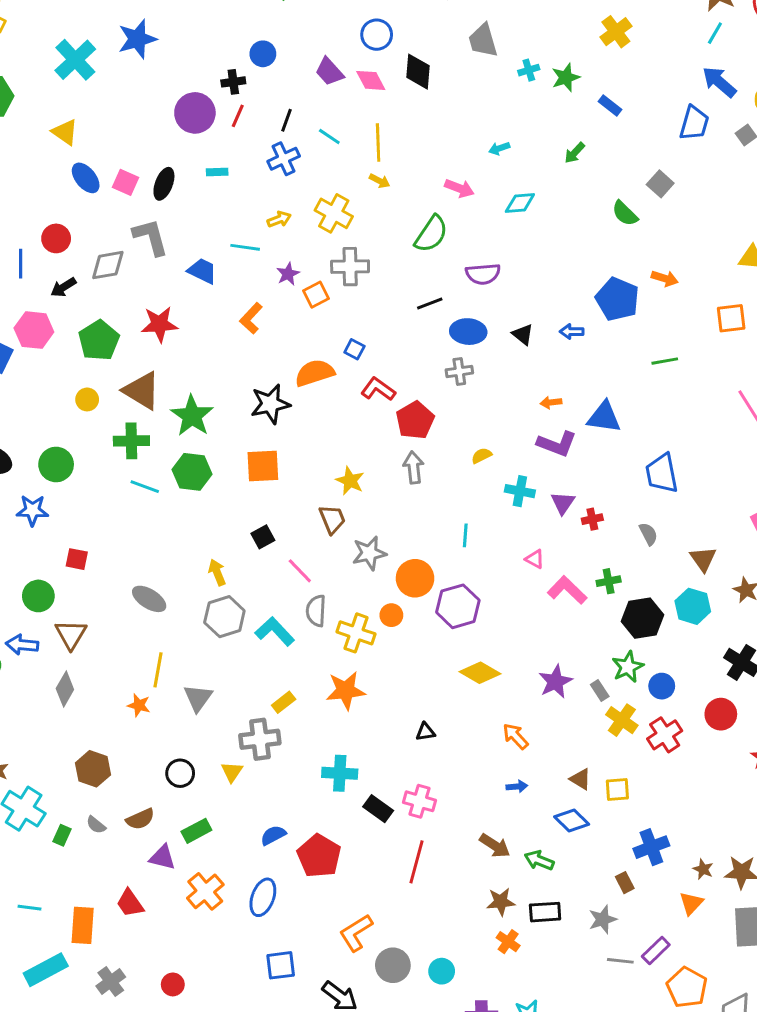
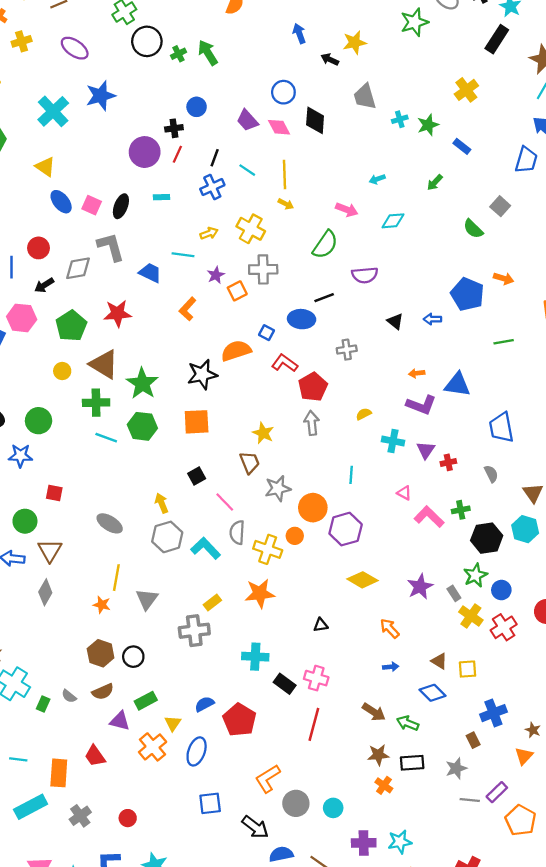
blue ellipse: (468, 332) -> (302, 319), moved
brown hexagon: (93, 769) -> (101, 653), moved
yellow triangle: (232, 772) -> (173, 723), moved

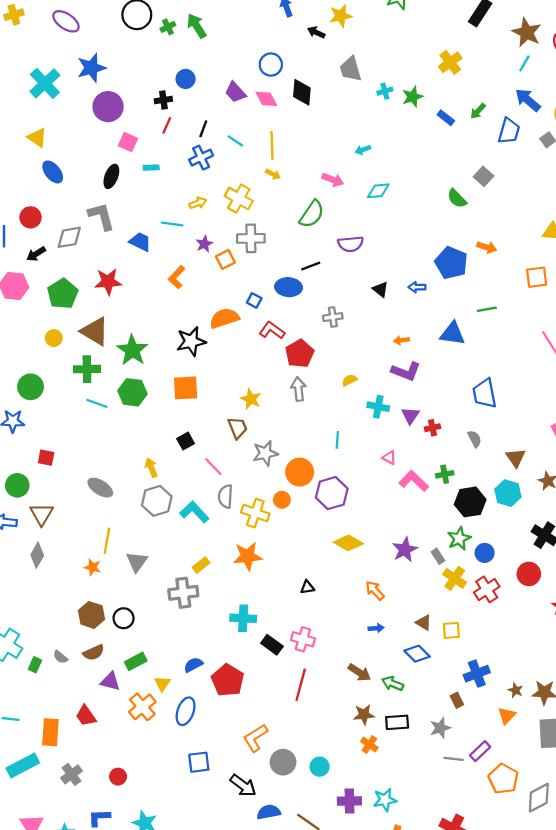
purple circle: (145, 152) -> (108, 107), moved
green arrow: (435, 182) -> (478, 111), moved
pink square: (92, 205) -> (128, 142), moved
blue triangle: (457, 385) -> (452, 334), moved

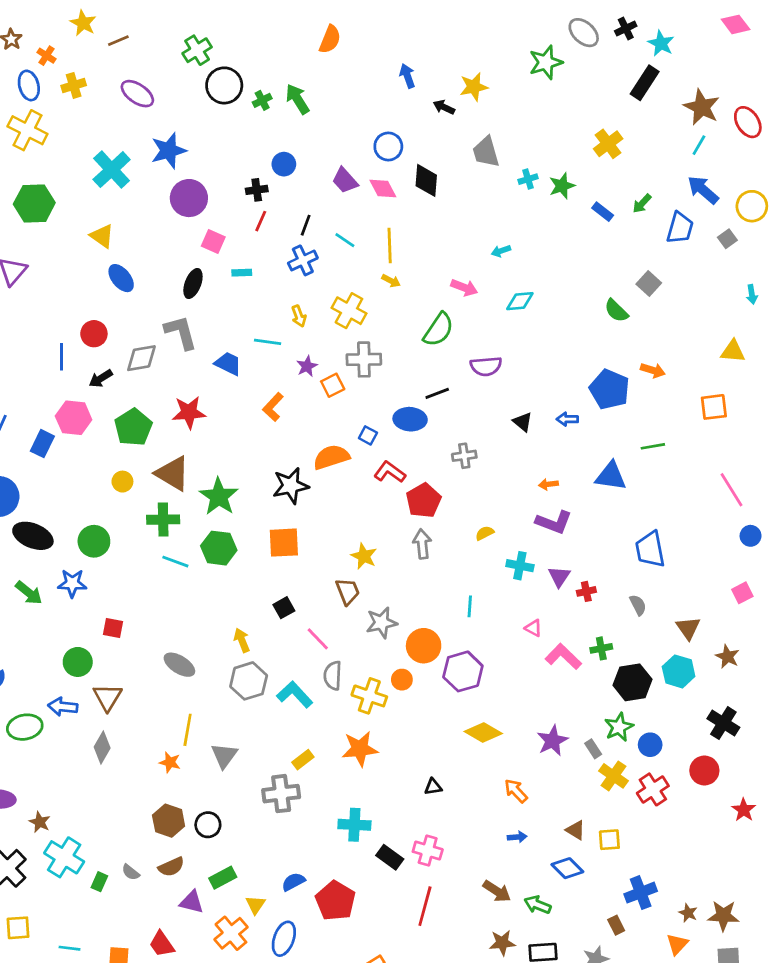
yellow arrow: (198, 203) -> (299, 316), turned 91

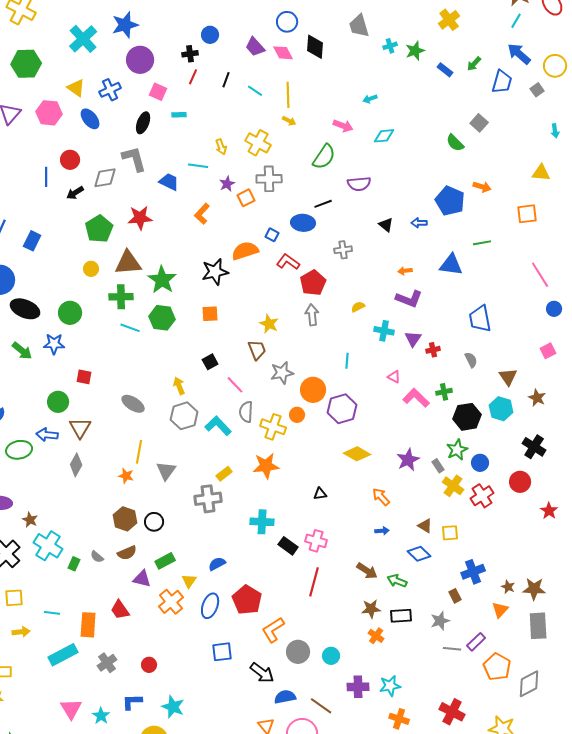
blue cross: (303, 260) -> (110, 90), moved
pink hexagon: (74, 418) -> (49, 113), moved
brown triangle: (173, 473) -> (128, 263), turned -36
orange square: (284, 543) -> (210, 314), size x0.7
red pentagon: (335, 901) -> (247, 600), moved

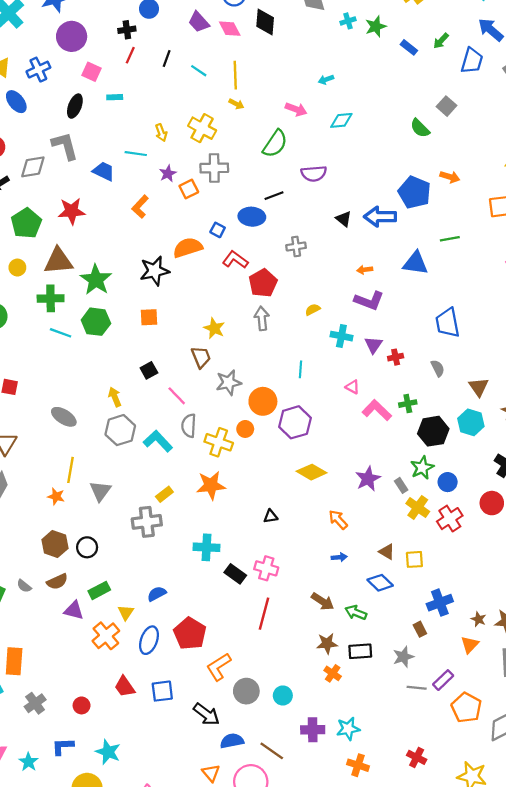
blue arrow: (419, 223) -> (380, 217), size x1.8
red trapezoid: (120, 610) -> (125, 687), moved
red cross: (452, 712) -> (417, 757), size x0.7

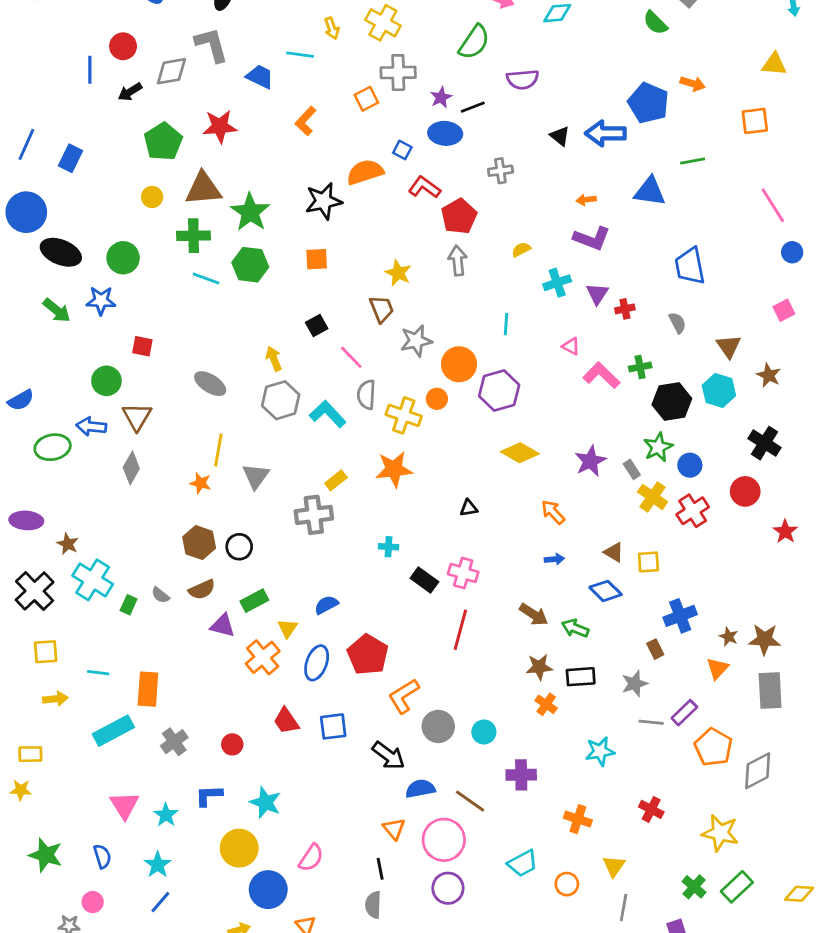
purple star: (168, 174) -> (441, 97), moved
cyan cross: (341, 336) -> (557, 283), turned -30
cyan cross: (206, 547) -> (388, 547), size x0.6
cyan star: (348, 729) -> (600, 751), moved

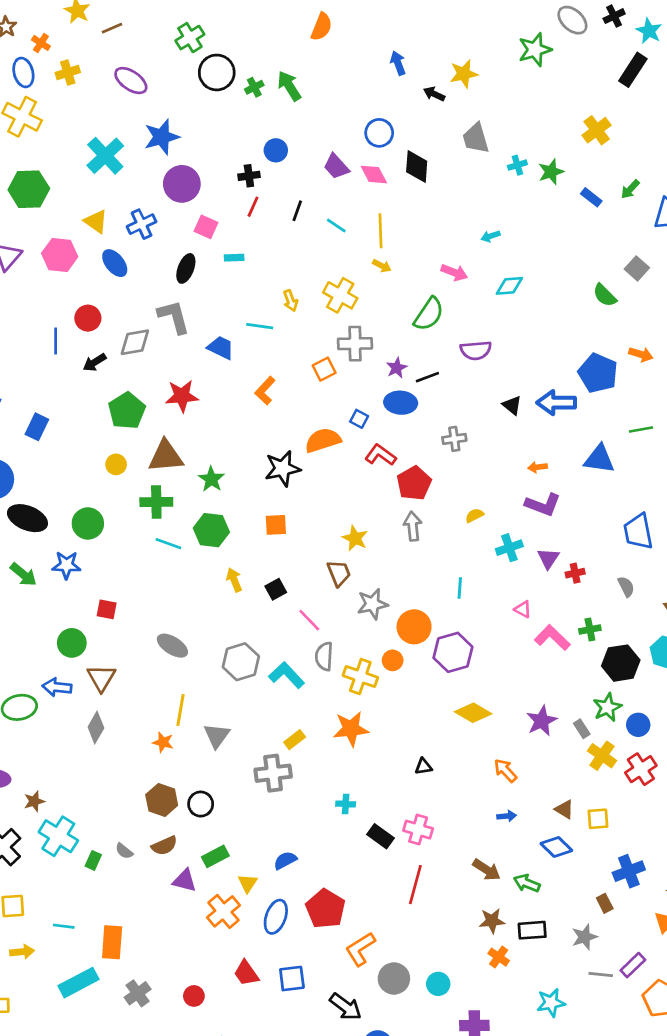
green star: (250, 212) -> (211, 479), size x0.7
yellow arrow: (274, 359) -> (234, 580), moved
brown star: (68, 544) -> (34, 801), turned 30

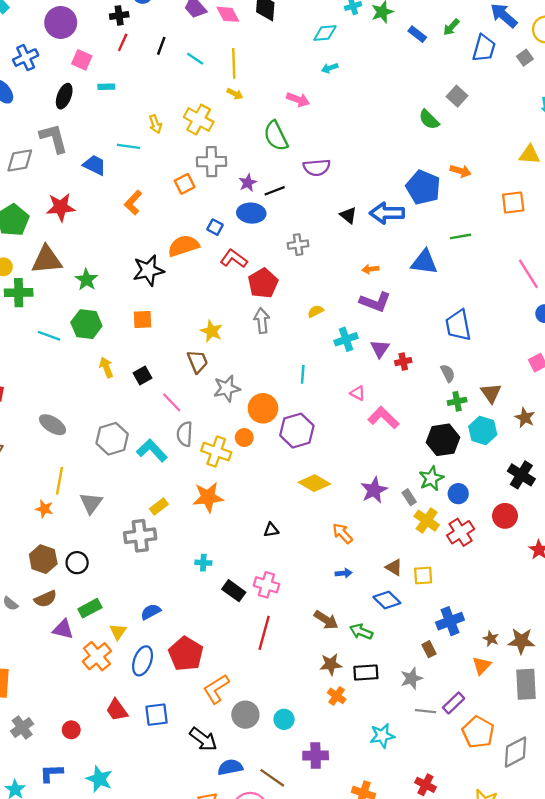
cyan diamond: (509, 286) -> (325, 33), moved
green semicircle: (429, 314) -> (276, 136), turned 120
green cross: (156, 502) -> (19, 293), moved
green cross: (590, 630) -> (457, 401), moved

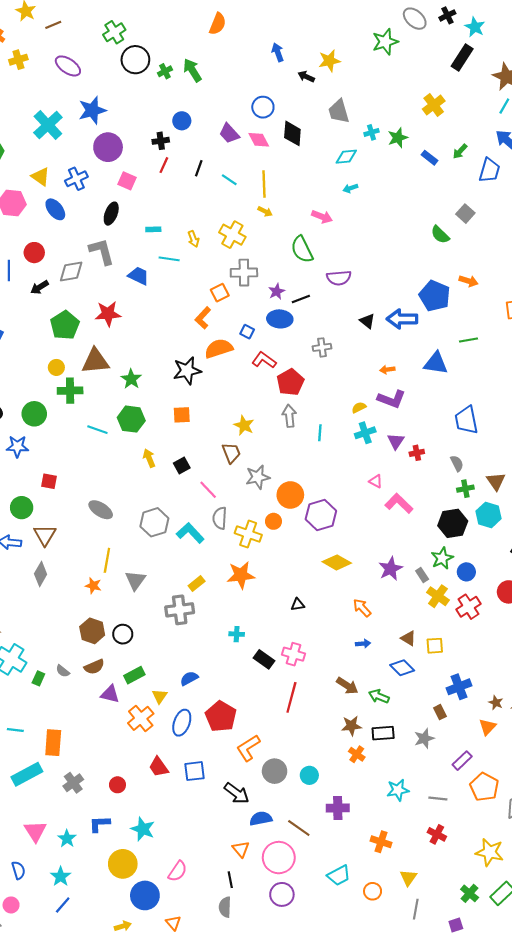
cyan rectangle: (106, 87) -> (153, 229), moved
orange L-shape: (133, 203) -> (203, 318), moved
yellow semicircle: (316, 311) -> (359, 407), moved
cyan line: (303, 374) -> (320, 433), moved
gray line: (425, 711) -> (438, 799), moved

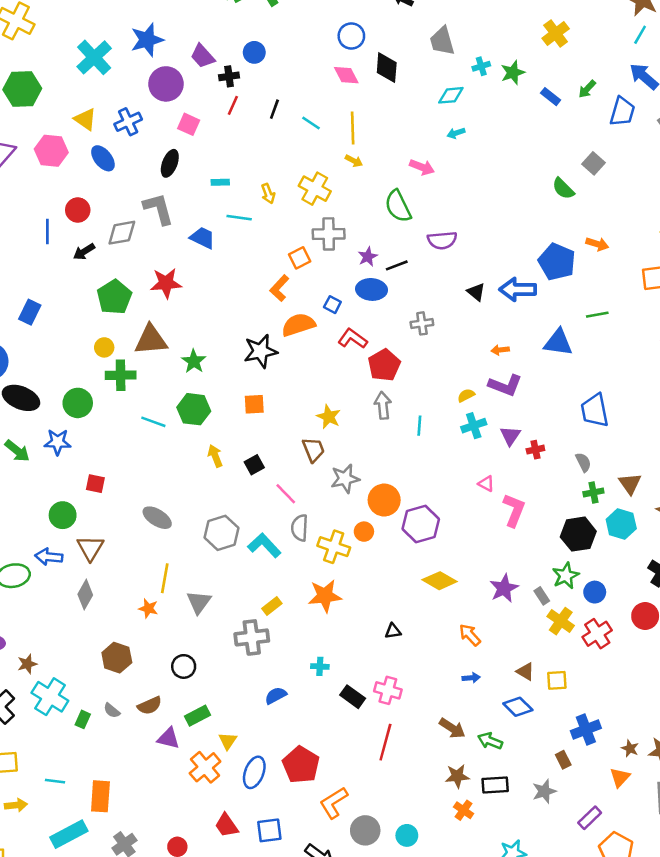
purple trapezoid: (229, 133) -> (203, 56), moved
pink L-shape: (399, 503) -> (514, 510), turned 68
brown hexagon: (92, 631) -> (117, 658), moved
blue semicircle: (189, 678) -> (276, 695), moved

